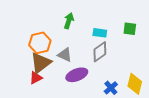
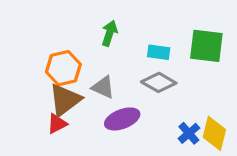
green square: (130, 29) -> (206, 46), size x1.6
gray diamond: (100, 52) -> (159, 82), turned 65
blue cross: (111, 88) -> (189, 133), moved

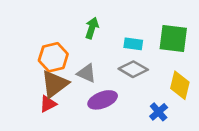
yellow diamond: (214, 133) -> (180, 85), moved

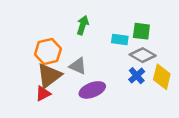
green square: (173, 39) -> (141, 31), moved, size x0.7
gray diamond: (133, 69) -> (143, 55), moved
blue cross: (159, 112) -> (137, 76), moved

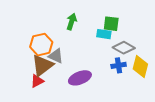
green square: (141, 31) -> (111, 24), moved
gray triangle: (78, 66) -> (56, 56), moved
blue cross: (137, 76) -> (119, 65), turned 32

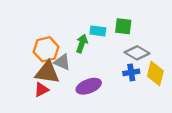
green arrow: (72, 22) -> (82, 44), moved
cyan rectangle: (104, 34) -> (98, 31), moved
brown triangle: (42, 65) -> (47, 72), turned 45

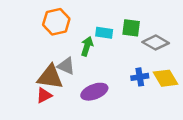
orange hexagon: (46, 49) -> (56, 22), moved
gray diamond: (137, 53) -> (156, 43), moved
yellow diamond: (155, 74) -> (166, 78), turned -45

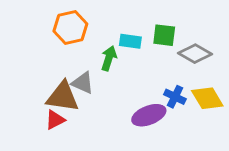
blue cross: (140, 77) -> (175, 97), turned 35
purple ellipse: (94, 92) -> (149, 115), moved

